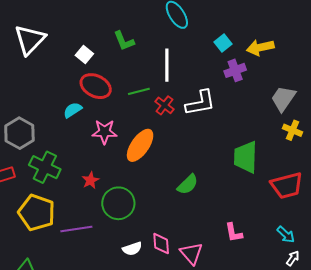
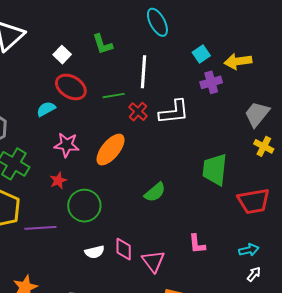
pink star: (104, 132) -> (67, 145), moved
cyan arrow: (286, 235) -> (249, 250), turned -60

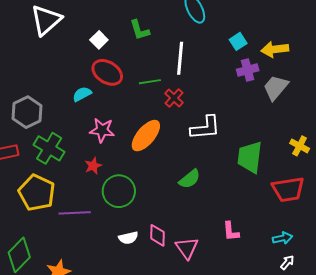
white L-shape: (174, 112) -> (205, 128), moved
gray trapezoid: (257, 114) -> (276, 88), moved
yellow cross: (264, 146) -> (300, 146), moved

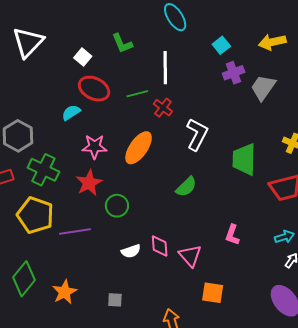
yellow arrow: (275, 49) -> (272, 42), moved
white L-shape: (205, 128) -> (197, 134), turned -52
red star: (93, 166) -> (89, 183), size x1.5
green circle: (119, 191) -> (117, 206), size x0.7
pink L-shape: (231, 231) -> (232, 235), turned 30

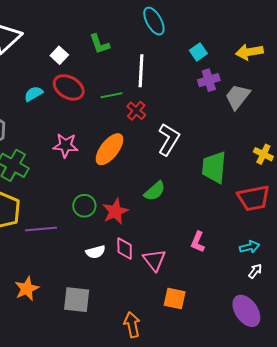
cyan semicircle: (71, 113) -> (34, 94), moved
red star: (89, 183) -> (115, 211), moved
gray square: (115, 300) -> (77, 300), size x1.8

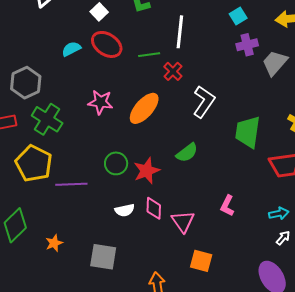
orange star: (27, 289) -> (54, 243), size x0.7

